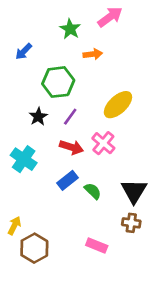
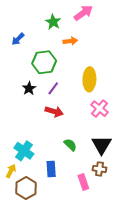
yellow ellipse: (118, 105) -> (89, 79), turned -45
pink cross: (103, 143) -> (99, 109), moved
cyan cross: (24, 159) -> (24, 151), moved
blue rectangle: (67, 180) -> (51, 169), moved, turned -56
pink rectangle: (97, 245) -> (83, 182), moved, turned 49

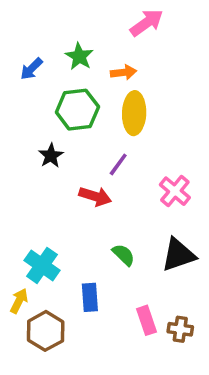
green star: (53, 22) -> (79, 56), moved
yellow ellipse: (89, 79) -> (134, 113), moved
purple line: (53, 88) -> (118, 164), moved
black triangle: (102, 145) -> (178, 255), turned 40
brown cross: (99, 169) -> (180, 329), moved

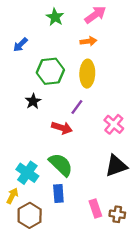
green star: (79, 56) -> (55, 17), moved
orange arrow: (123, 72) -> (88, 41), moved
green semicircle: (123, 255) -> (61, 165), moved, size x1.6

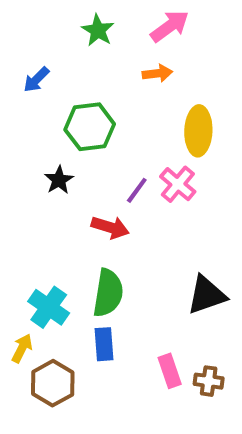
yellow ellipse: (87, 74) -> (198, 131), moved
pink cross: (114, 124) -> (178, 184), moved
green semicircle: (61, 165) -> (108, 293), turned 55

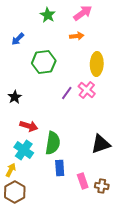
black star: (59, 180) -> (15, 97), moved
red arrow: (110, 227) -> (29, 126), moved
blue rectangle: (104, 344) -> (60, 168), moved
brown hexagon: (53, 383) -> (15, 192), moved

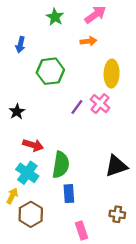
blue arrow: (18, 39) -> (20, 45), turned -32
pink rectangle: (83, 181) -> (82, 231), moved
brown hexagon: (15, 192) -> (31, 214), moved

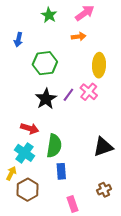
black star: (17, 112) -> (46, 99), moved, size x1.5
brown cross: (117, 214) -> (104, 190), turned -32

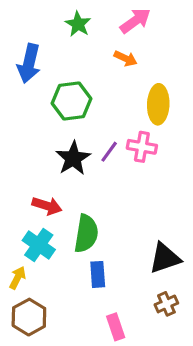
orange arrow: (79, 37) -> (125, 58), turned 32
blue arrow: (18, 40) -> (29, 63), size x1.6
pink cross: (89, 92) -> (142, 147), turned -30
black triangle: (103, 147) -> (165, 258), moved
brown hexagon: (28, 190) -> (29, 317), moved

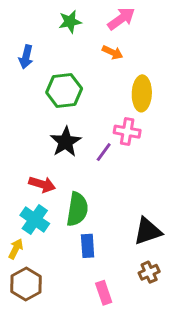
green star: (78, 24) -> (70, 22), turned 30
blue arrow: (29, 63) -> (26, 57), size x0.7
purple line: (109, 152) -> (104, 152), moved

